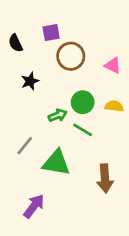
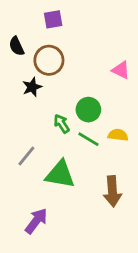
purple square: (51, 33) -> (53, 19), moved
brown circle: (71, 56) -> (49, 60), moved
yellow semicircle: (114, 106) -> (118, 135), moved
green arrow: (58, 115) -> (62, 124), turned -102

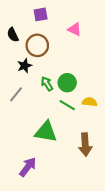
pink triangle: (121, 70) -> (75, 29), moved
green arrow: (62, 124) -> (47, 84), moved
gray line: (26, 156) -> (16, 94), moved

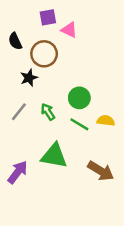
pink triangle: (75, 29) -> (69, 30), moved
green arrow: (47, 84) -> (48, 112), moved
brown arrow: (85, 145) -> (101, 171), turned -55
purple arrow: (28, 167) -> (18, 172), moved

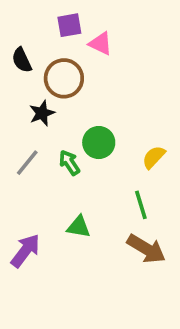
green circle: (79, 98) -> (99, 143), moved
yellow semicircle: (106, 121) -> (154, 157), moved, turned -54
green line: (79, 124) -> (141, 205), moved, turned 42
green triangle: (54, 156) -> (79, 227), size x0.6

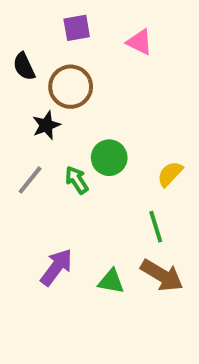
pink triangle: (101, 44) -> (140, 42), moved
green triangle: (79, 227) -> (111, 281), moved
purple arrow: (25, 251) -> (56, 267), moved

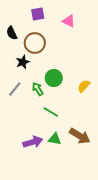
green line: (156, 227) -> (51, 112), moved, turned -42
purple arrow: (56, 267) -> (33, 142), moved, turned 36

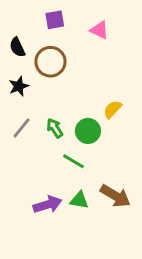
black star: (23, 62) -> (19, 86), moved
green circle: (54, 78) -> (88, 131), moved
yellow semicircle: (84, 86) -> (112, 109), moved

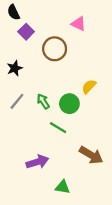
purple square: (55, 20) -> (26, 32), moved, turned -35
black semicircle: (17, 47) -> (13, 12), moved
brown circle: (50, 62) -> (55, 49), moved
green triangle: (79, 200) -> (63, 187), moved

